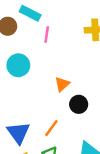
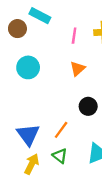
pink line: (47, 35) -> (74, 36), moved
orange triangle: (62, 84) -> (78, 69), moved

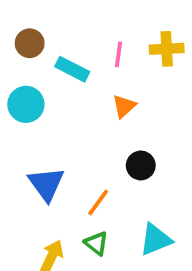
cyan rectangle: (40, 16) -> (72, 69), moved
cyan circle: (28, 67) -> (26, 104), moved
blue triangle: (28, 135) -> (46, 184), moved

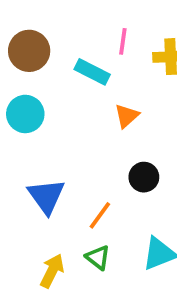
brown circle: (30, 43) -> (29, 51), size x1.4
pink line: (119, 54) -> (123, 41), moved
cyan rectangle: (72, 69) -> (92, 72), moved

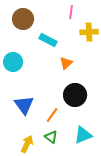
pink line: (123, 41) -> (71, 12), moved
brown circle: (29, 51) -> (23, 19), moved
black circle: (144, 177) -> (75, 95), size x1.5

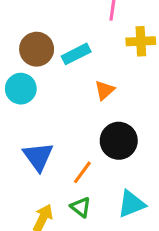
brown circle: (23, 19) -> (37, 49), moved
cyan rectangle: (48, 40) -> (76, 54), turned -54

